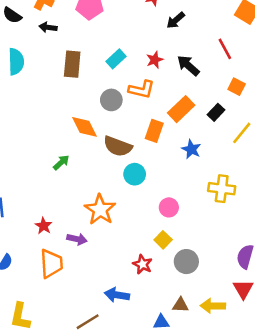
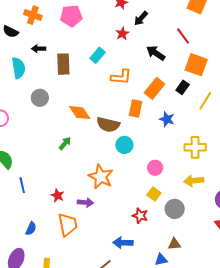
black arrow: (48, 27) -> (39, 49), moved
red star: (155, 60) -> (122, 34), moved
orange square: (237, 87) -> (196, 65), size x1.6
gray circle: (111, 100) -> (40, 98), moved
yellow arrow: (213, 306) -> (194, 181), moved

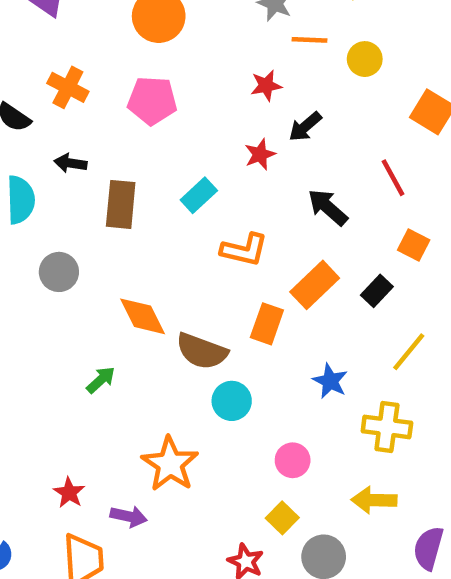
orange square: (196, 65) -> (414, 245), size x0.6
yellow line: (205, 101) -> (409, 352), moved
blue star: (167, 119) -> (330, 381), moved

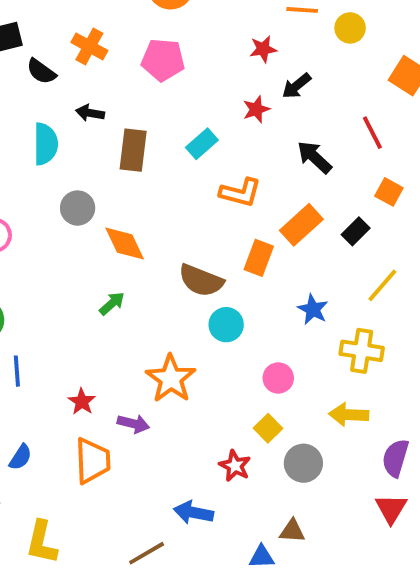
orange diamond: (142, 316) -> (125, 244), moved

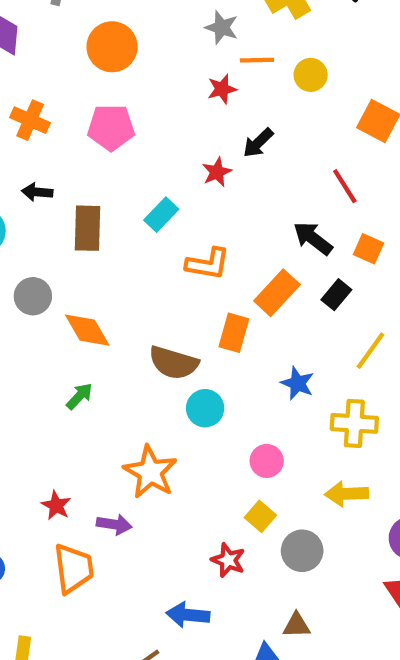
red star: (263, 49) -> (222, 89), moved
black arrow: (314, 157) -> (313, 238), moved

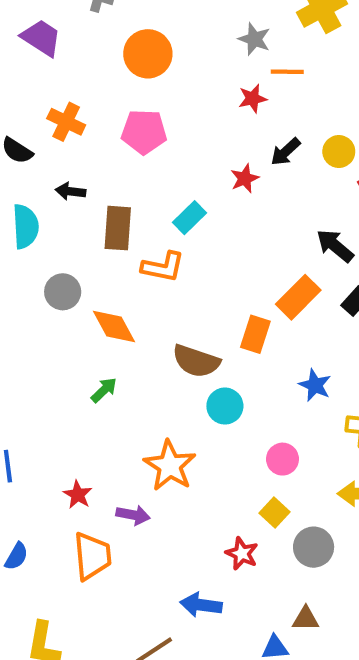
yellow circle: (311, 75) -> (339, 152), moved
orange L-shape: (208, 264) -> (163, 267), moved

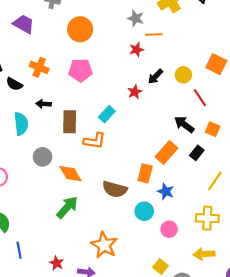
blue star: (315, 385) -> (166, 192), moved
green arrow: (104, 390) -> (67, 207), size x1.6
cyan circle: (225, 406) -> (144, 211), moved
pink circle: (282, 459) -> (169, 229), moved

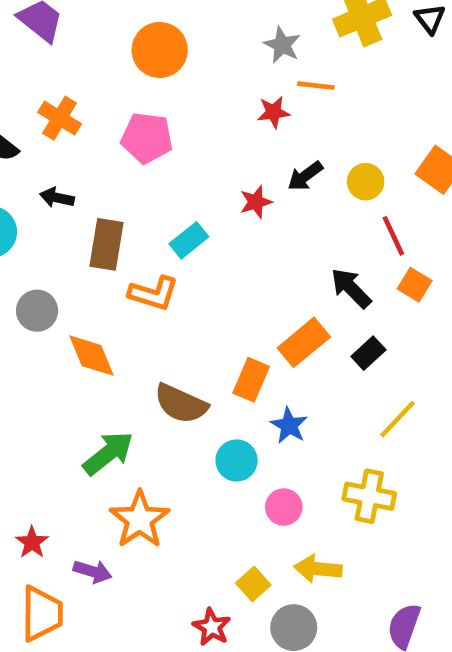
orange square: (213, 129) -> (415, 285), moved
green arrow: (67, 207) -> (108, 453), moved
yellow arrow: (204, 254) -> (318, 569), moved

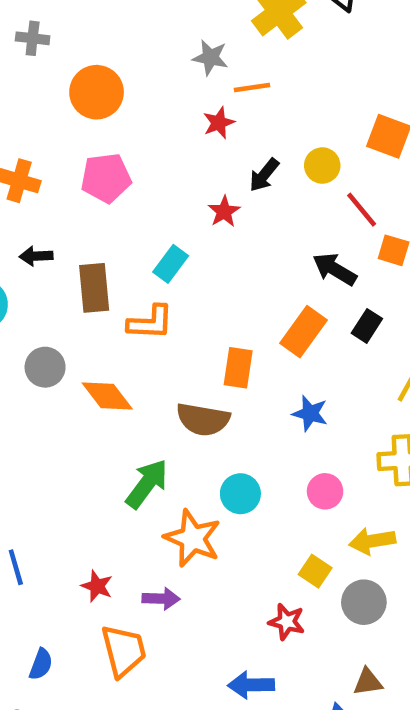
orange rectangle: (251, 380) -> (238, 368), moved
cyan circle: (237, 460) -> (240, 494), moved

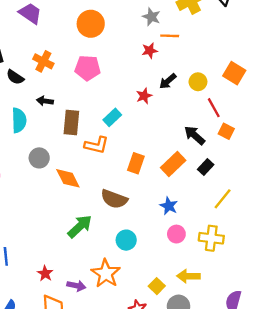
orange rectangle: (238, 368) -> (136, 163), moved
pink circle: (325, 491) -> (176, 234), moved
orange star: (193, 538) -> (106, 273), moved

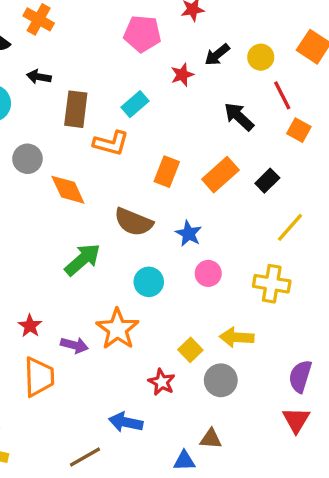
pink pentagon: (88, 68) -> (142, 34), moved
black arrow: (195, 135) -> (239, 117), moved
blue star: (169, 206) -> (189, 234), moved
pink circle: (176, 234) -> (208, 273), moved

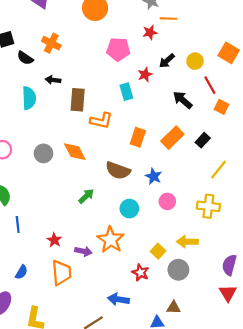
cyan rectangle: (135, 104) -> (126, 92), moved, turned -63
gray circle: (27, 159) -> (43, 153), moved
green arrow: (83, 260) -> (86, 196), size x0.7

